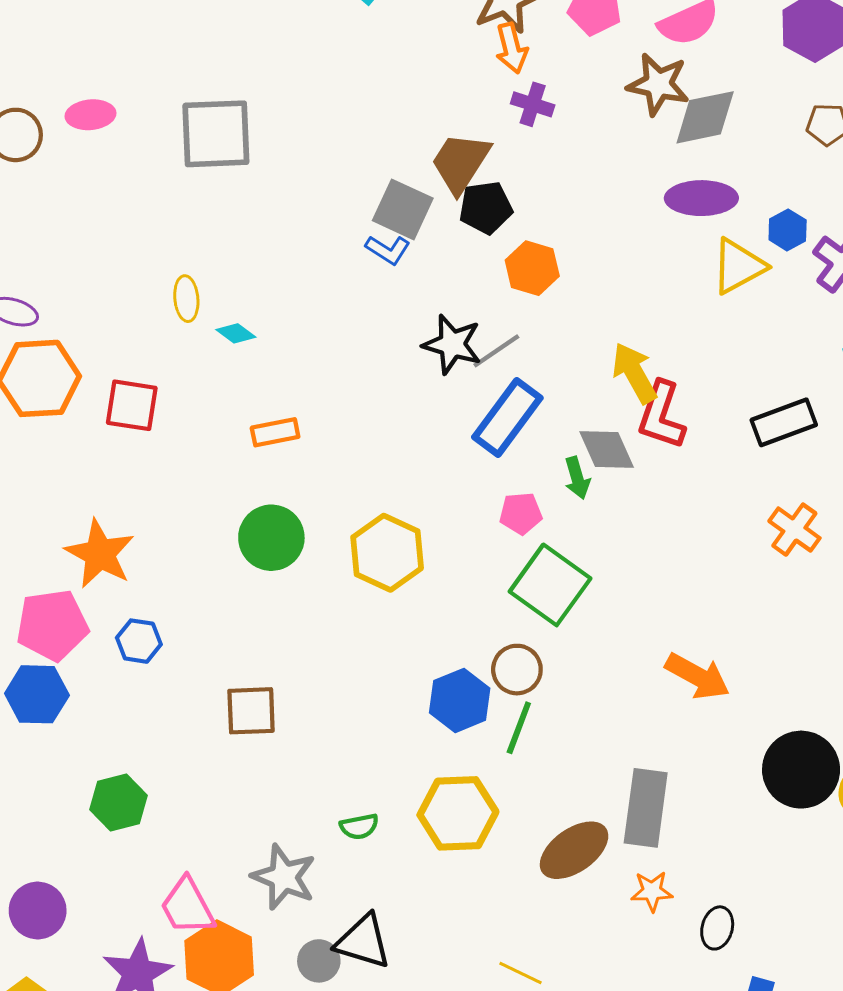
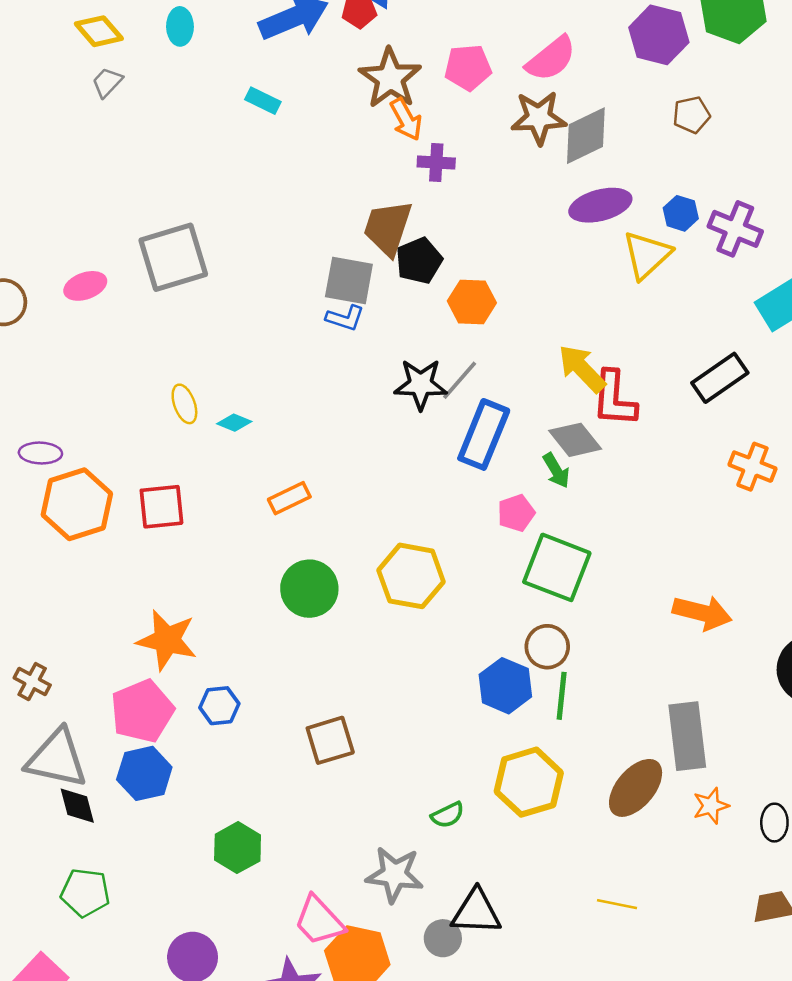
pink ellipse: (90, 115) -> (85, 286), moved

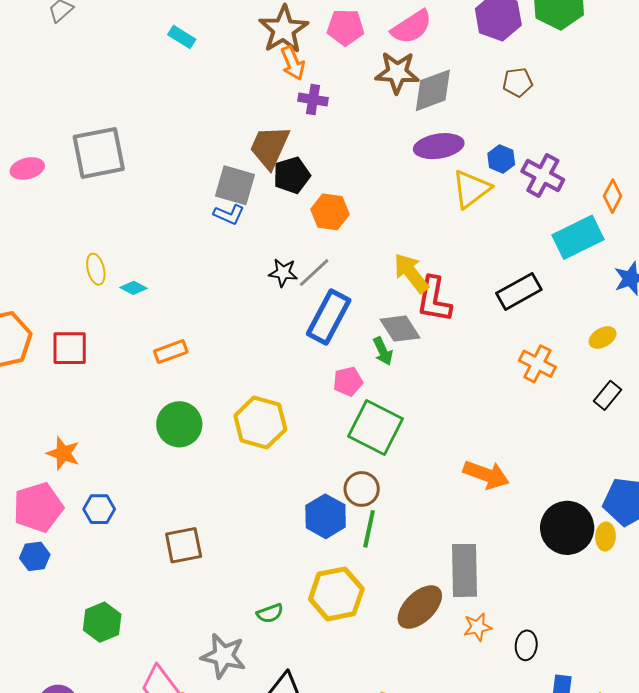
black star: (421, 384) -> (283, 273), size x0.7
orange star: (167, 640) -> (63, 453), size x0.7
blue hexagon: (144, 773) -> (35, 556), size x0.7

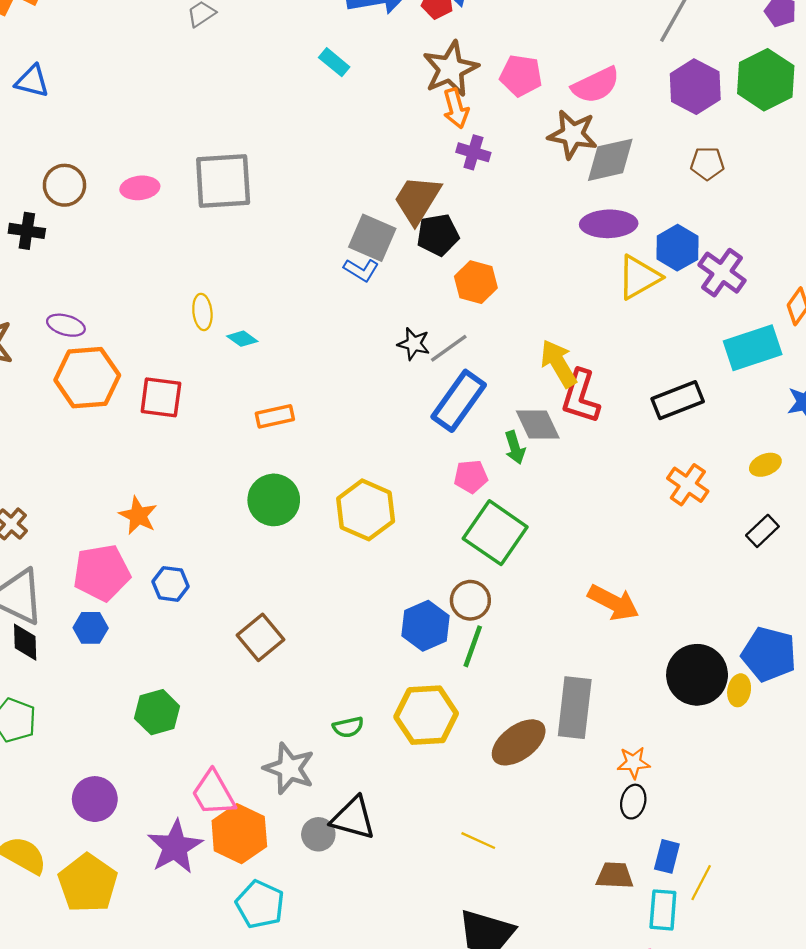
blue hexagon: (501, 159) -> (677, 248), size x1.4
brown square: (184, 545) -> (260, 637), turned -36
orange star: (478, 627) -> (634, 763), moved

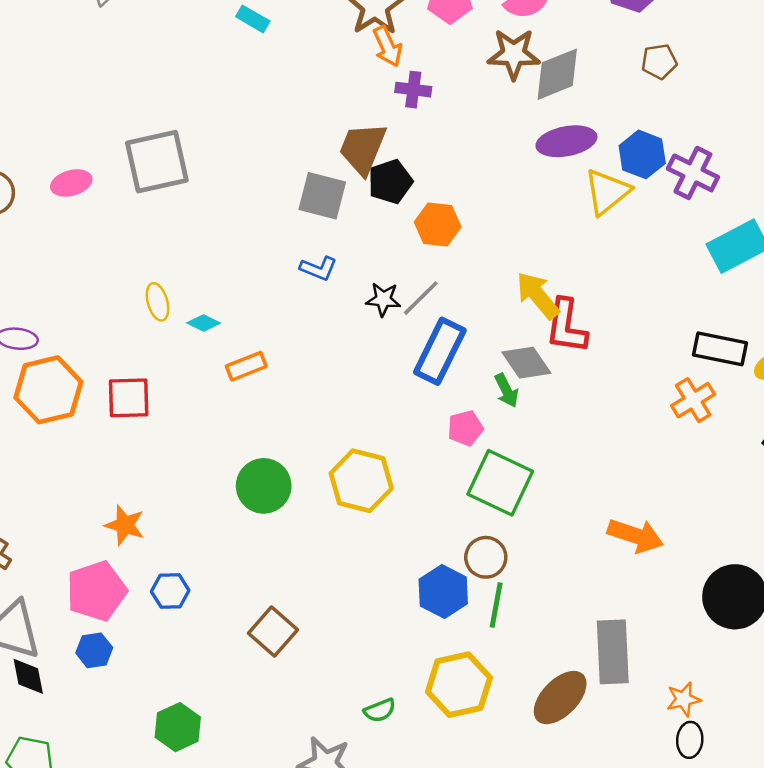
blue L-shape: (361, 270) -> (318, 268), moved
black rectangle: (678, 400) -> (720, 349), moved, turned 42
orange rectangle: (275, 416) -> (246, 366), moved
orange cross: (688, 485) -> (693, 400), turned 33

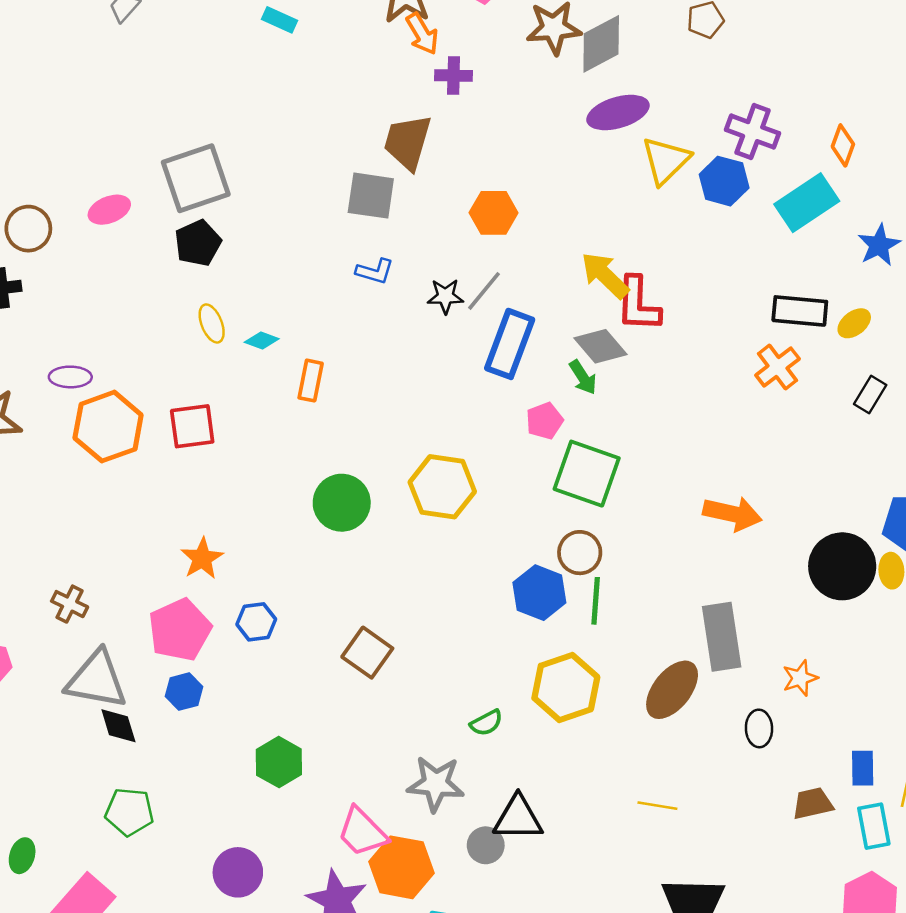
blue hexagon: (642, 154) -> (724, 181), moved
black pentagon: (390, 182) -> (198, 243), moved
orange rectangle: (246, 366) -> (311, 381), turned -51
orange star: (125, 525) -> (202, 558), turned 30
black ellipse: (690, 740) -> (759, 728), moved

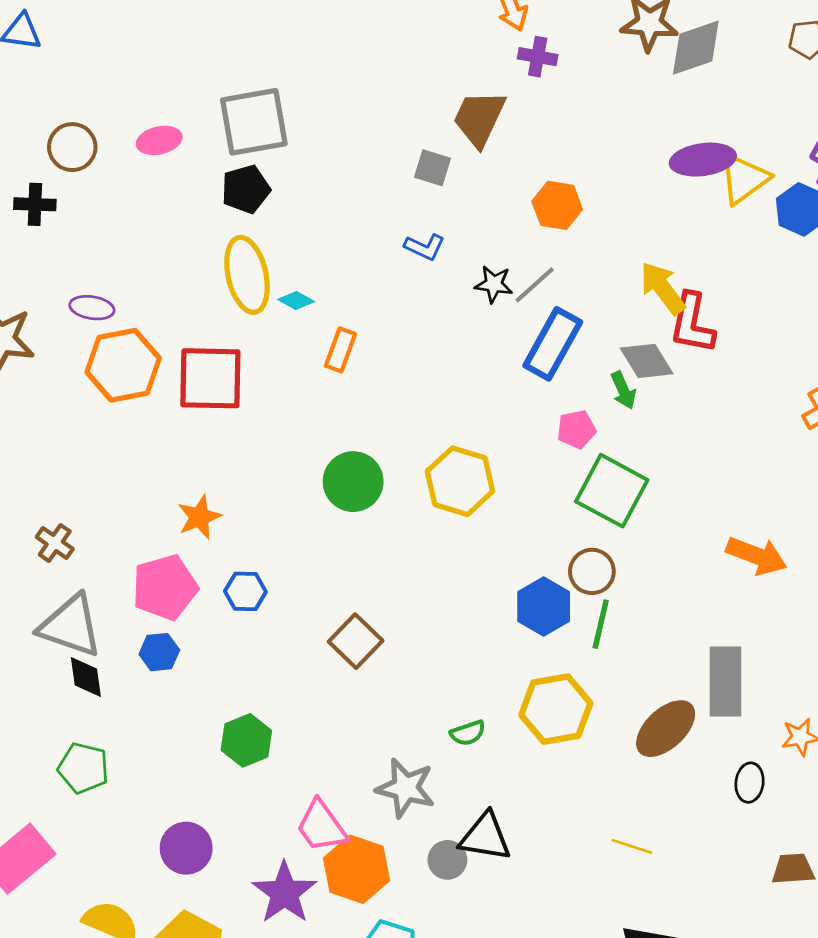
purple ellipse: (618, 112) -> (703, 160), moved
gray square: (371, 196) -> (433, 168), size x0.7
yellow ellipse: (212, 323) -> (247, 275), size x1.8
red square: (192, 426) -> (210, 378), size x1.4

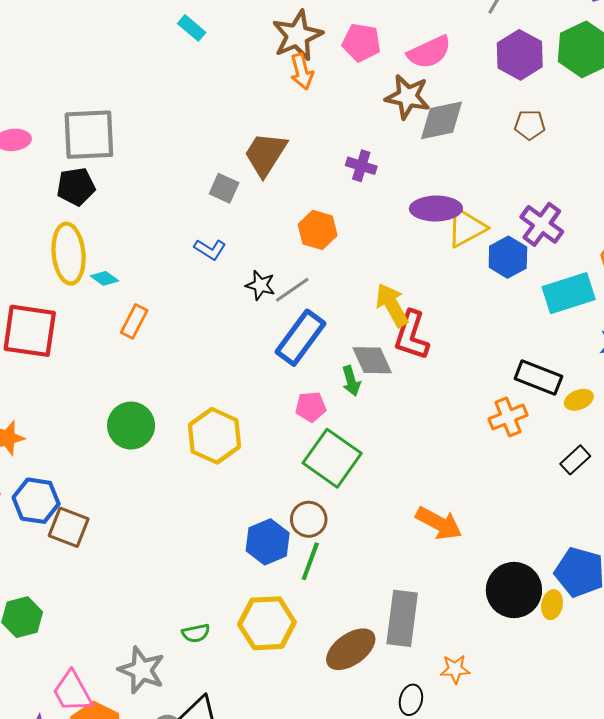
purple cross: (538, 57) -> (361, 166), moved
blue hexagon: (245, 591) -> (36, 501), size x1.4
brown square: (356, 641) -> (69, 527), moved, turned -30

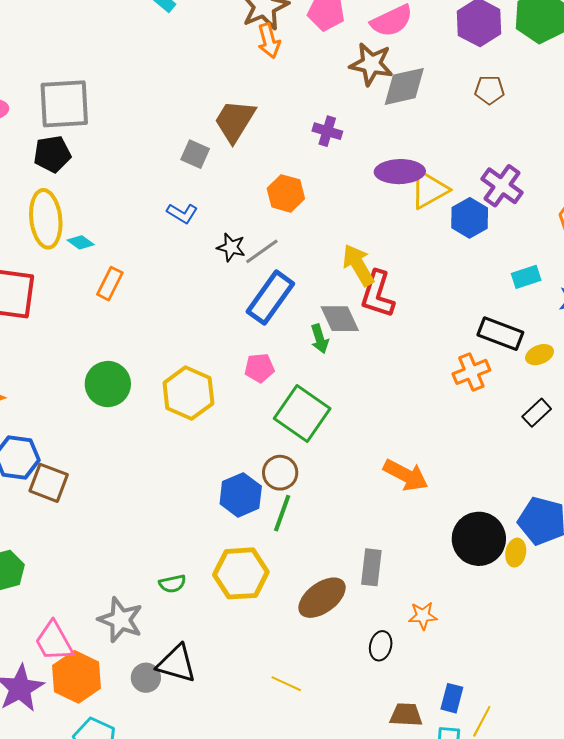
cyan rectangle: (569, 293) -> (526, 277), moved, size x0.6
pink pentagon: (311, 407) -> (259, 368), moved
gray rectangle: (402, 618) -> (371, 567), size x0.7

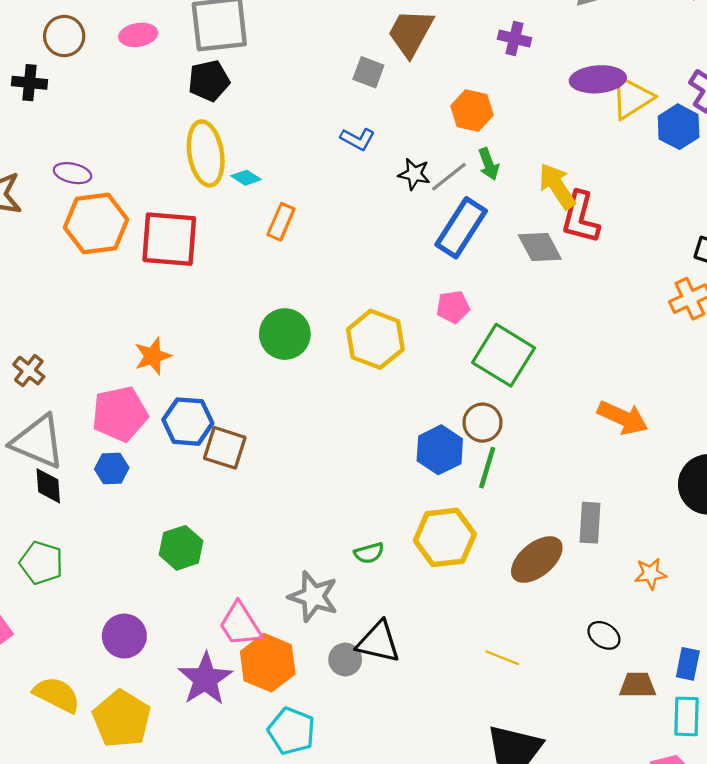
green arrow: (320, 339) -> (489, 164), moved
black ellipse: (381, 646) -> (604, 635), moved, turned -68

